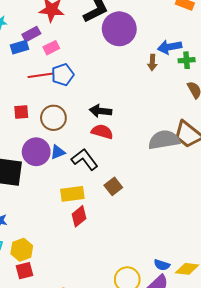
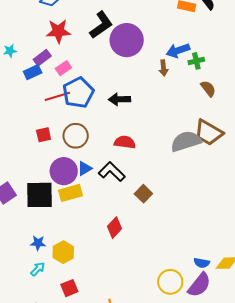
blue pentagon: (63, 75) -> (78, 93), size x1.4
black arrow: (101, 111) -> (119, 99), moved
yellow rectangle: (72, 194) -> (70, 193), moved
yellow hexagon: (22, 250) -> (63, 252), moved

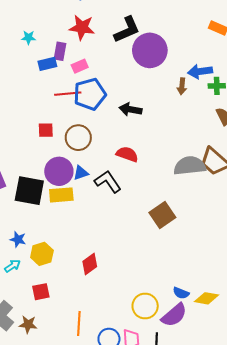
purple rectangle: (42, 58) -> (60, 51), turned -54
brown square: (143, 194) -> (162, 215), moved, size x1.4
red diamond: (115, 228) -> (90, 264), moved

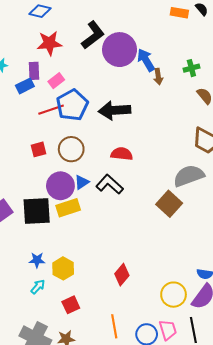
blue arrow: (200, 71) -> (146, 60), moved, turned 80
black arrow: (130, 109) -> (115, 110), size x1.4
gray semicircle: (190, 166) -> (189, 176), moved
red diamond: (90, 264) -> (122, 275), moved

